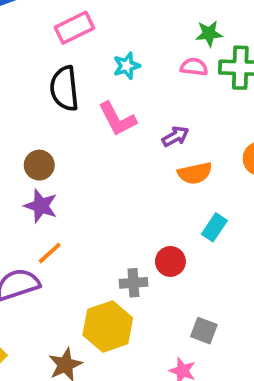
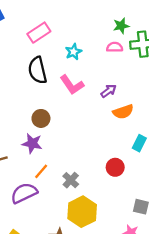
brown circle: (39, 165) -> (41, 118), moved
gray cross: (133, 283) -> (71, 180), moved, turned -35

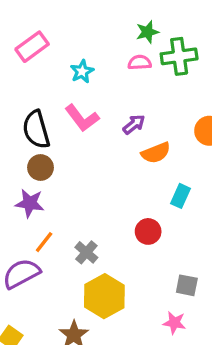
black semicircle: (37, 70) -> (36, 130), moved

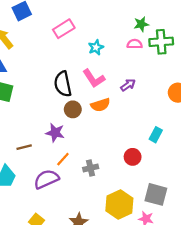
orange semicircle: (156, 153) -> (100, 105), moved
brown circle: (40, 168) -> (73, 109), moved
gray cross: (86, 252) -> (91, 168), turned 32
gray square: (187, 285) -> (156, 194), size x1.5
yellow hexagon: (104, 296) -> (119, 204), moved

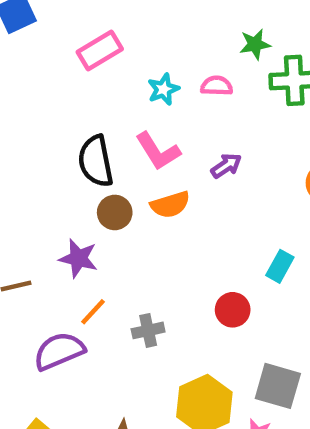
pink semicircle: (135, 44) -> (217, 86), moved

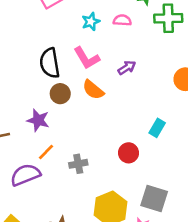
orange semicircle: (170, 205) -> (93, 90), turned 55

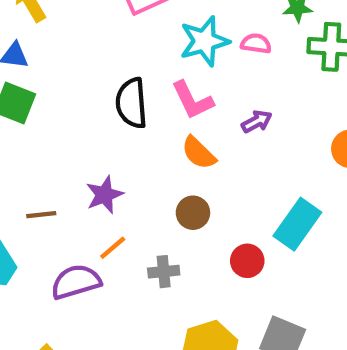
cyan star: (91, 22) -> (204, 41), size x1.6
brown circle: (60, 94) -> (193, 213), moved
purple star: (38, 120) -> (104, 195), turned 30
cyan rectangle: (157, 128) -> (297, 224), size x1.6

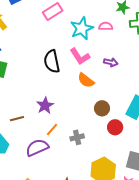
purple arrow: (257, 121) -> (111, 62), turned 48
brown circle: (193, 213) -> (102, 108), moved

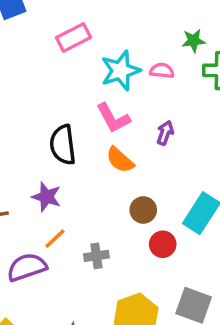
black semicircle: (52, 61) -> (63, 145), moved
purple arrow: (111, 62) -> (165, 133), turned -88
purple star: (45, 106) -> (46, 197), turned -30

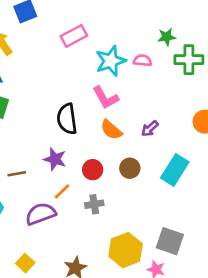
purple arrow: (165, 133) -> (150, 128), moved, turned -150
red circle: (163, 244) -> (93, 170), moved

